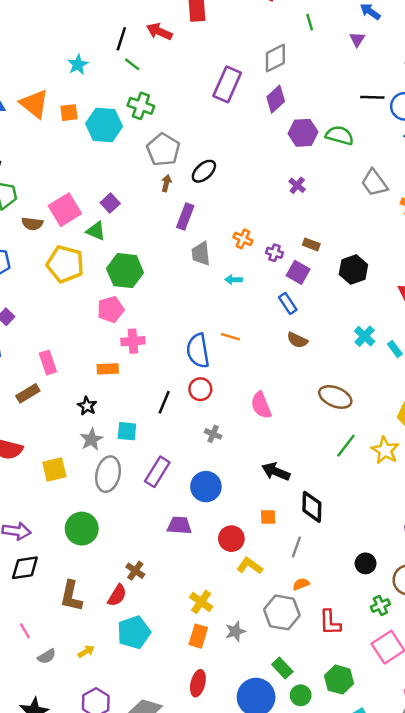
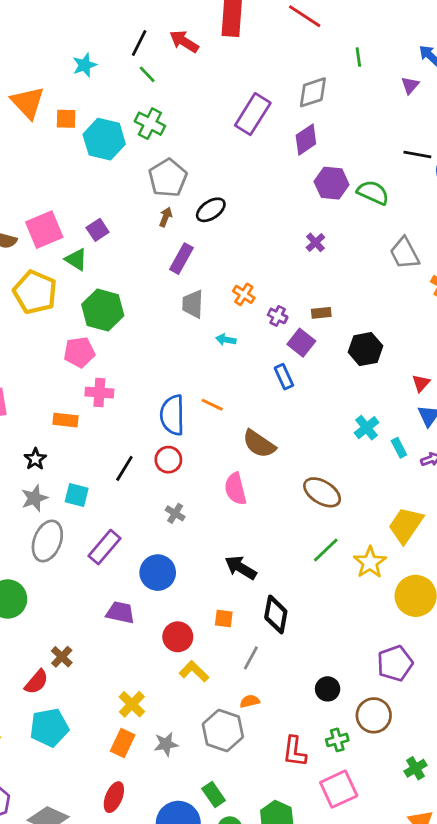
brown rectangle: (311, 244) -> (321, 313), turned -35
brown semicircle: (297, 340) -> (259, 444), moved, size x1.4
red L-shape: (330, 622) -> (295, 751), moved

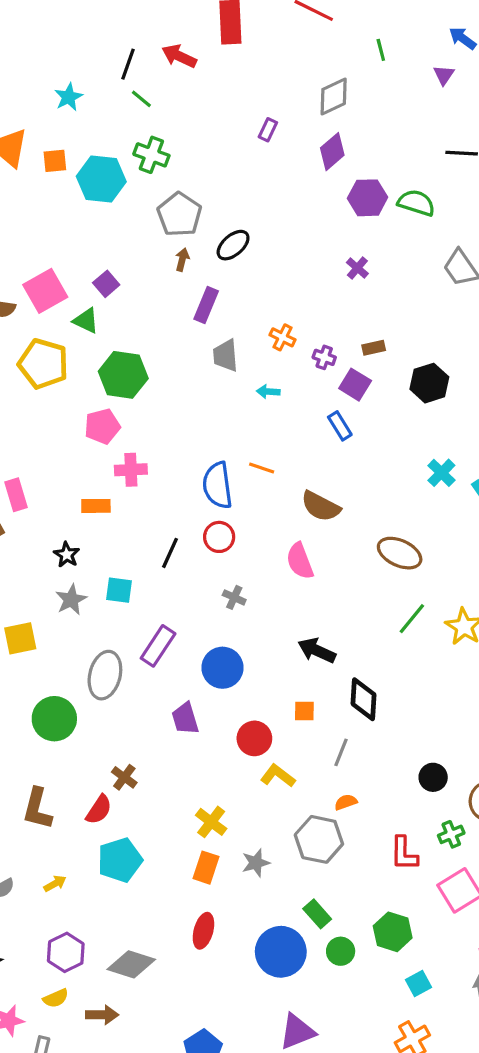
purple rectangle: (253, 114) -> (268, 130), size x0.5
gray ellipse: (47, 541) -> (105, 675), moved
purple trapezoid: (120, 612) -> (185, 719), turned -112

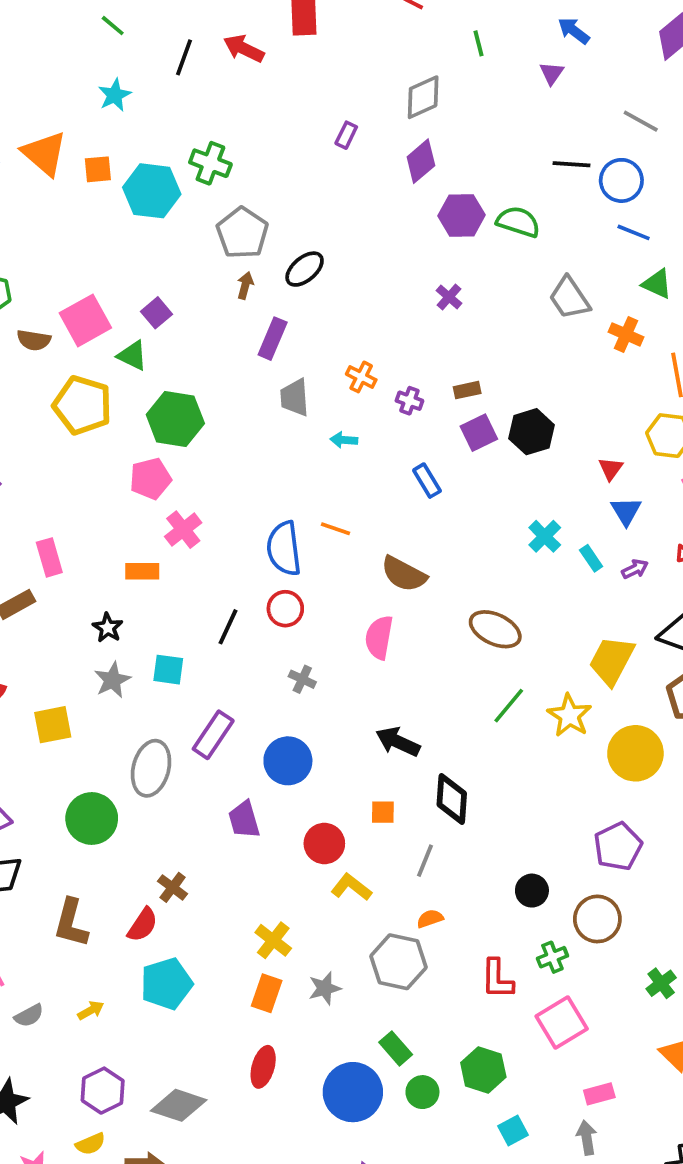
green line: (141, 99) -> (113, 26), moved
purple square: (355, 385) -> (479, 433), moved, turned 32
pink cross: (131, 470) -> (183, 530), turned -36
pink semicircle: (300, 561) -> (379, 637), turned 30

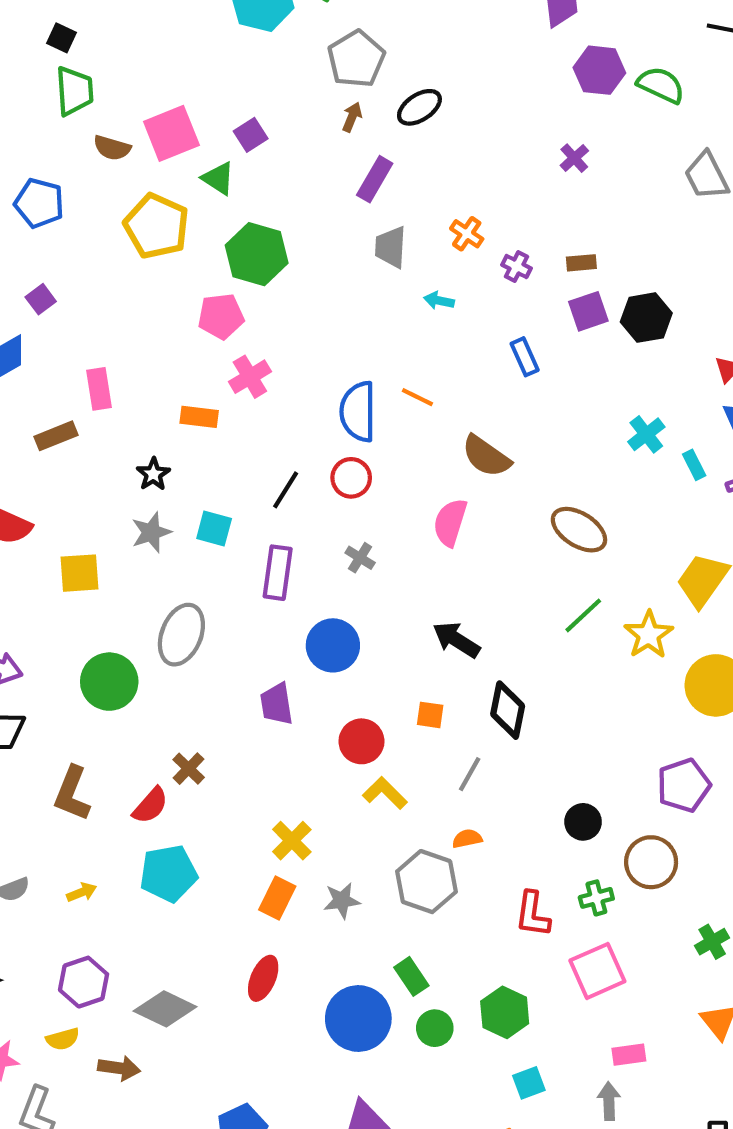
purple rectangle: (213, 735) -> (278, 573), moved, turned -33

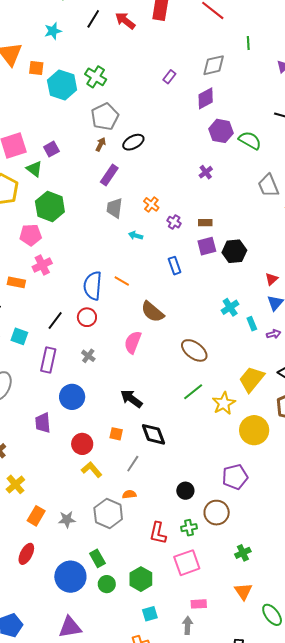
black diamond: (508, 710) -> (153, 434), turned -36
yellow cross: (292, 841) -> (15, 484), moved

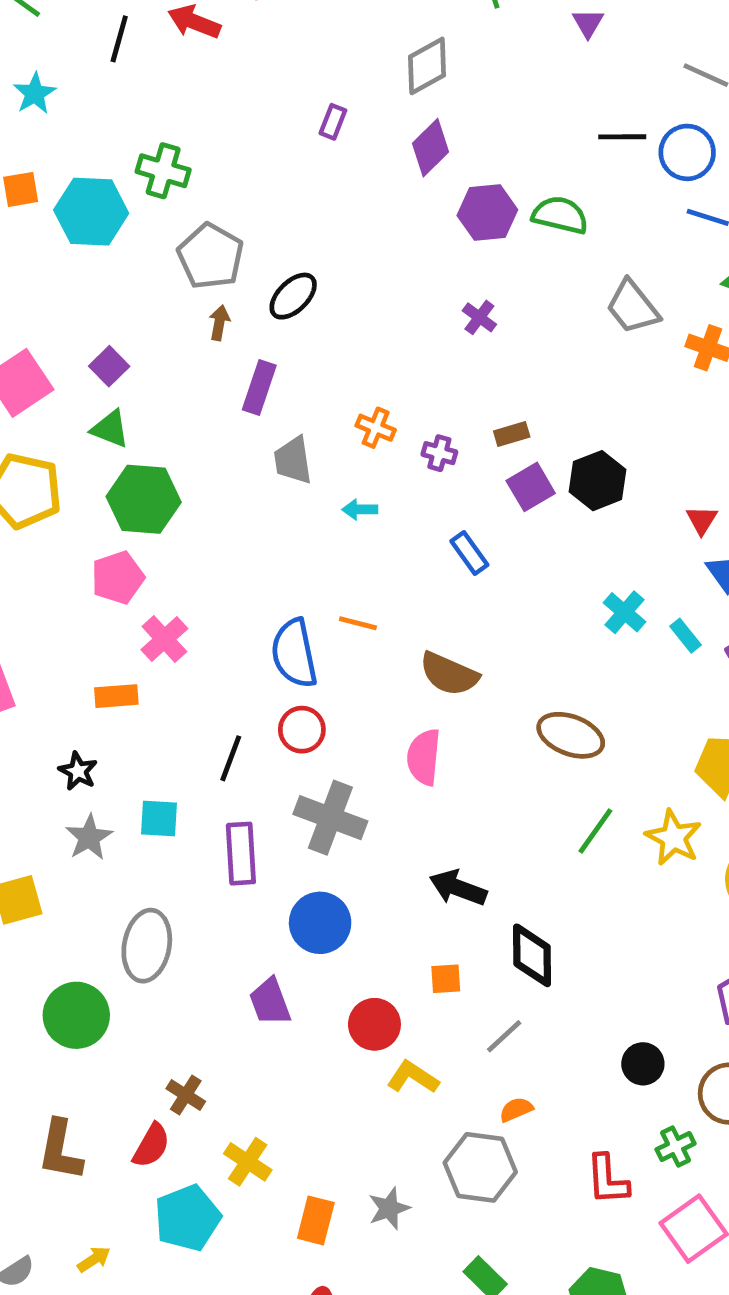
green triangle: (34, 169) -> (110, 429), moved
gray cross: (88, 356) -> (330, 818), size x2.0
black diamond: (153, 434) -> (532, 955), turned 36
gray line: (133, 464) -> (504, 1036), turned 30

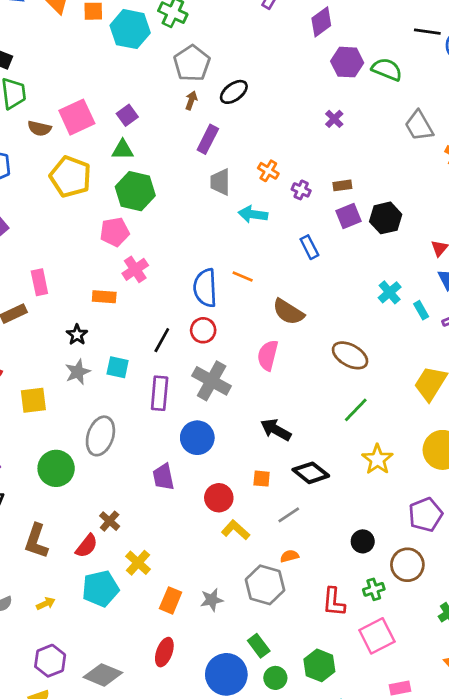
green triangle: (110, 429) -> (123, 150), turned -30
cyan arrow: (360, 509) -> (253, 214), size x1.5
yellow star: (673, 838) -> (377, 459), moved
black diamond: (532, 955) -> (311, 473), turned -60

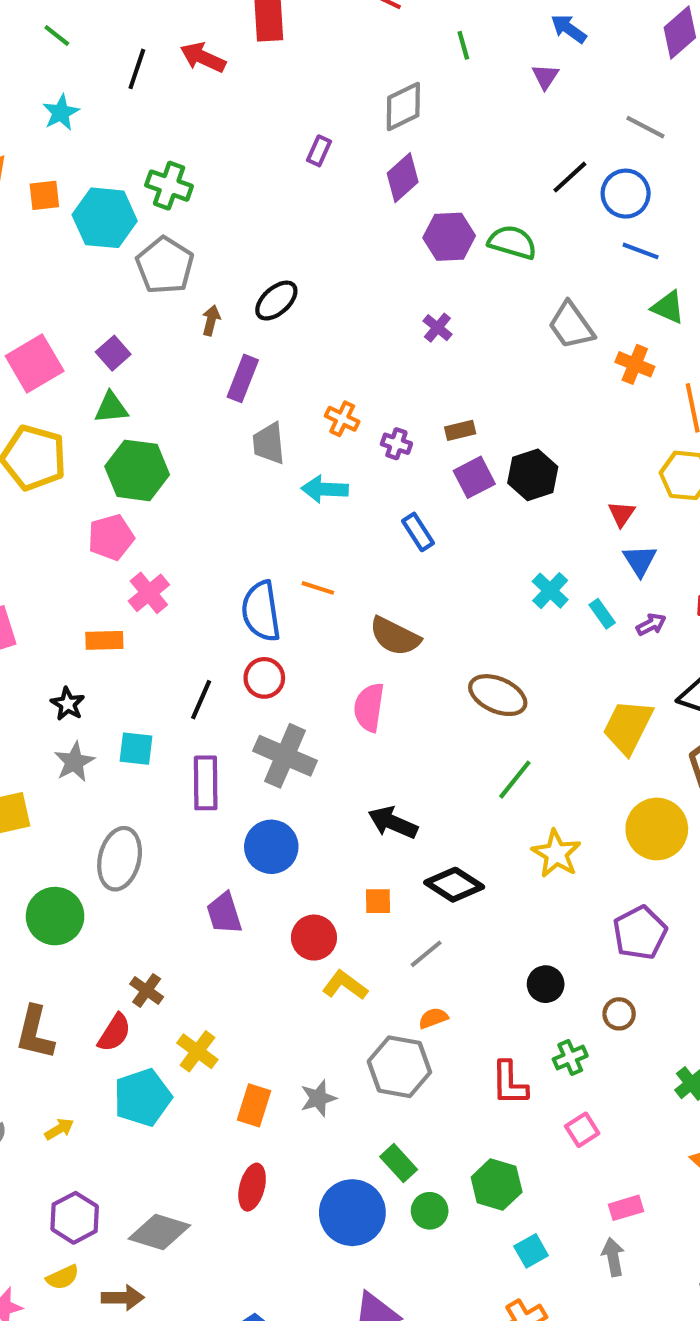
black line: (427, 32) -> (570, 177), turned -45
gray pentagon: (192, 63) -> (165, 265), moved
brown circle: (407, 565) -> (619, 1014), size x0.6
pink square: (377, 636) -> (582, 1130), size x0.6

